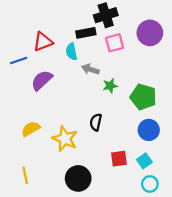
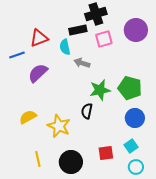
green star: (110, 86) -> (100, 90), moved, size x1.5
red square: (119, 159) -> (106, 153), moved
yellow line: (25, 175) -> (38, 159), moved

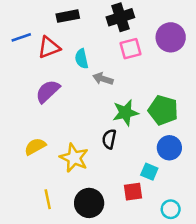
black rectangle: (78, 30) -> (68, 16), moved
blue line: (17, 55) -> (21, 37), moved
cyan square: (131, 146) -> (149, 172), moved, turned -32

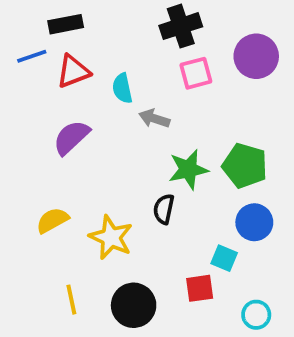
black rectangle: (68, 16) -> (66, 24), moved

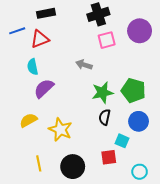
black rectangle: (66, 24) -> (46, 13), moved
cyan semicircle: (122, 88) -> (33, 67), moved
purple semicircle: (71, 137) -> (44, 88), moved
black semicircle: (164, 209) -> (105, 117), moved

